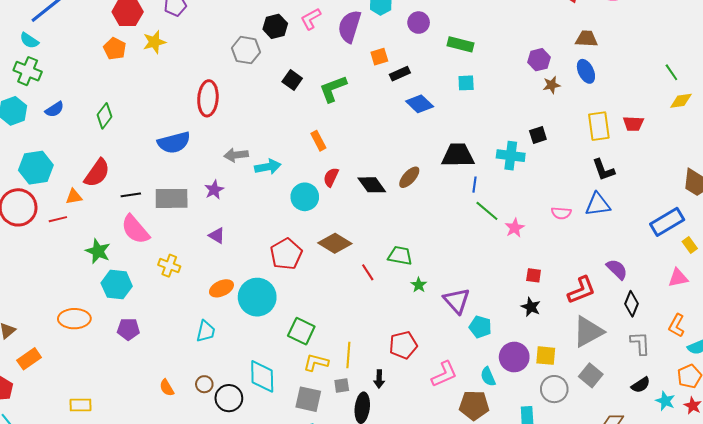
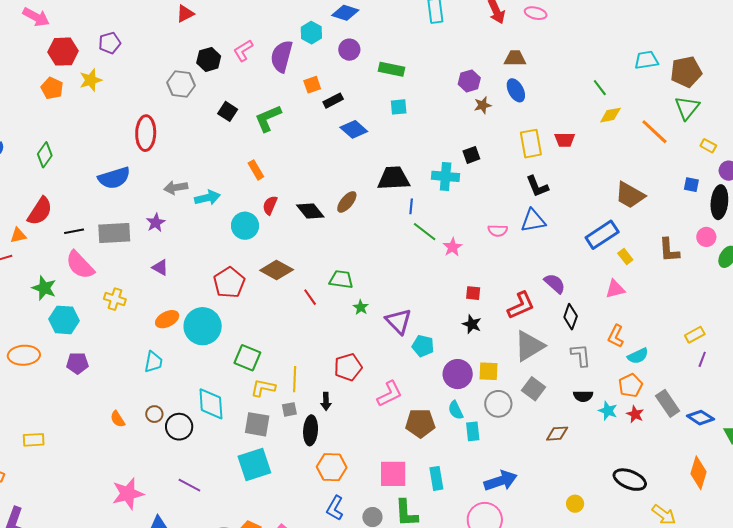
cyan semicircle: (488, 377) -> (456, 410), moved
black semicircle: (641, 385) -> (583, 396), turned 36

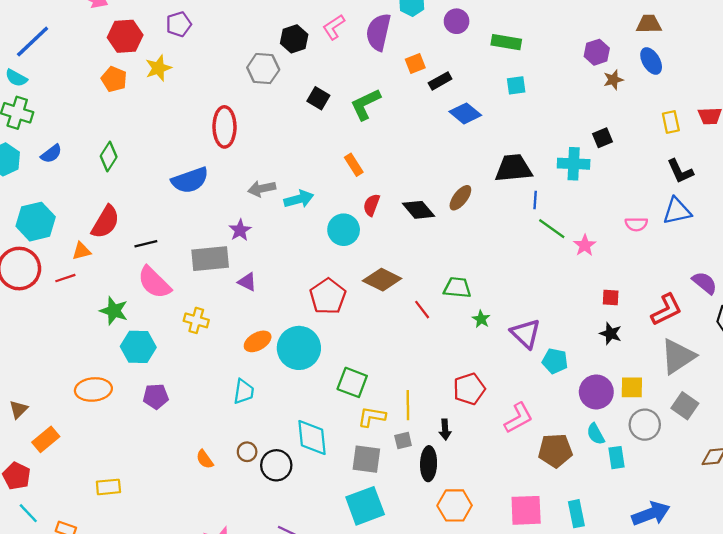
yellow rectangle: (531, 144) -> (671, 122), size x0.7
gray rectangle: (114, 233) -> (210, 259), moved

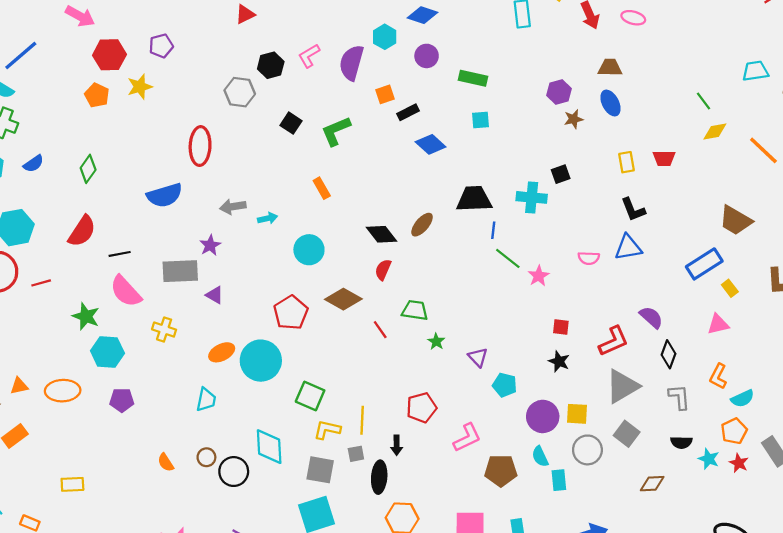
cyan arrow: (299, 199) -> (268, 218), size x0.7
red semicircle: (371, 205) -> (383, 270), moved
orange triangle: (81, 251) -> (19, 386), moved
purple triangle: (526, 334) -> (478, 357), size x0.7

